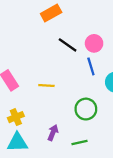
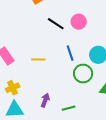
blue line: (91, 66) -> (70, 53), moved
green circle: (86, 109) -> (83, 74), moved

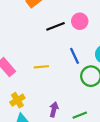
black line: (56, 24) -> (55, 26), turned -48

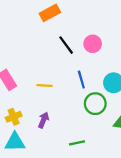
black line: (55, 26) -> (66, 45), turned 66
purple arrow: (54, 109) -> (44, 120), moved

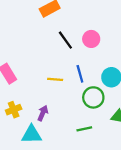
yellow line: (44, 85) -> (55, 79), moved
cyan triangle: (15, 142) -> (31, 134), moved
green line: (77, 143) -> (84, 129), moved

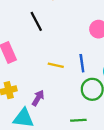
black line: (65, 40) -> (36, 21), moved

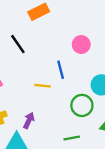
blue line: (82, 63) -> (61, 70), moved

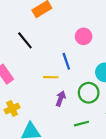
purple arrow: (29, 120) -> (61, 99), moved

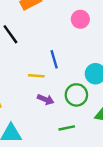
pink circle: (84, 36) -> (80, 19), moved
purple arrow: (61, 99) -> (46, 99), turned 88

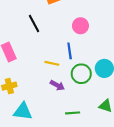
pink circle: (80, 19) -> (80, 26), moved
green circle: (76, 95) -> (81, 74), moved

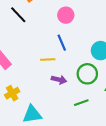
black line: (34, 24) -> (18, 15), moved
green circle: (81, 74) -> (87, 74), moved

